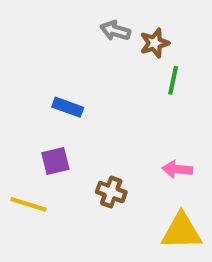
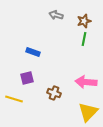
brown star: (155, 43) -> (84, 21), moved
pink arrow: (177, 169) -> (86, 82), size x1.5
yellow triangle: (181, 231) -> (88, 112), turned -45

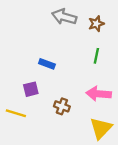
gray arrow: (56, 15) -> (64, 17), size x1.5
green line: (84, 39) -> (96, 56), moved
blue rectangle: (33, 52) -> (47, 64), moved

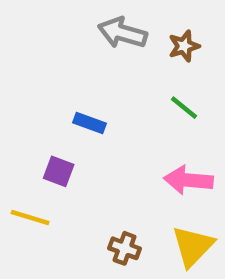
green line: (96, 56) -> (184, 108), turned -63
purple square: (31, 89) -> (59, 171), turned 35
brown cross: (62, 106) -> (125, 248), moved

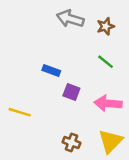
purple square: (59, 171) -> (71, 92), moved
yellow line: (30, 218) -> (20, 112), moved

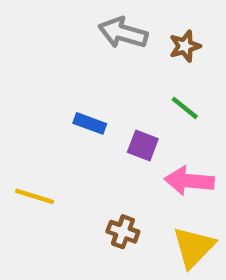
purple square: (71, 92) -> (143, 146), moved
brown cross: (71, 143) -> (123, 232), moved

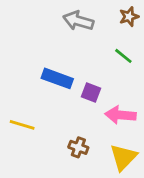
brown star: (185, 46) -> (129, 17), moved
green line: (185, 108) -> (123, 56), moved
blue rectangle: (90, 123) -> (57, 78), size x1.5

